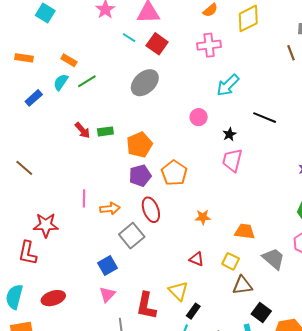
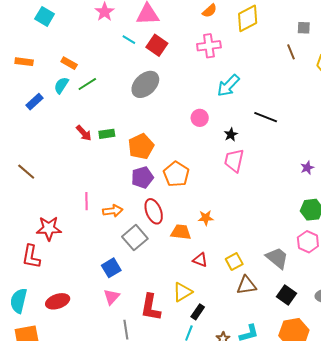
orange trapezoid: (245, 231) -> (181, 232), moved
yellow square: (231, 261) -> (234, 261), turned 36
yellow triangle: (178, 291) -> (182, 292), turned 45
black square: (261, 313) -> (287, 295), moved

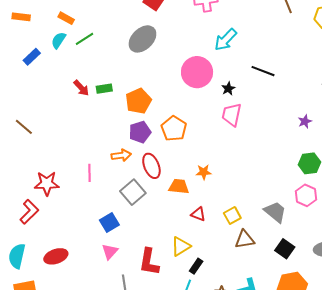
pink circle: (200, 118) -> (197, 72), size x1.8
pink line: (87, 201) -> (90, 173), moved
orange arrow: (113, 211) -> (121, 155), moved
red L-shape: (31, 257) -> (29, 212), turned -145

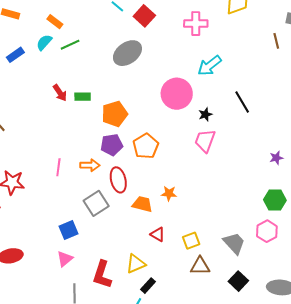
black line: (263, 71) -> (242, 102), turned 30
pink line: (90, 173) -> (58, 167), moved

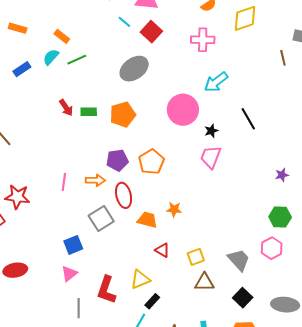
orange pentagon: (115, 114) -> (123, 114), moved

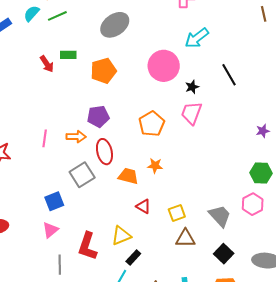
green rectangle: (89, 112) -> (68, 55), moved
orange pentagon: (151, 162) -> (152, 124), moved

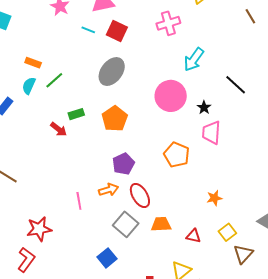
orange star: (155, 166) -> (214, 198), moved
orange trapezoid: (128, 176) -> (161, 224), moved
brown triangle: (185, 238) -> (243, 254), turned -30

